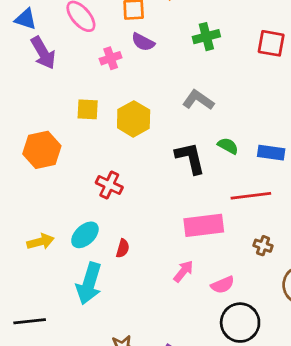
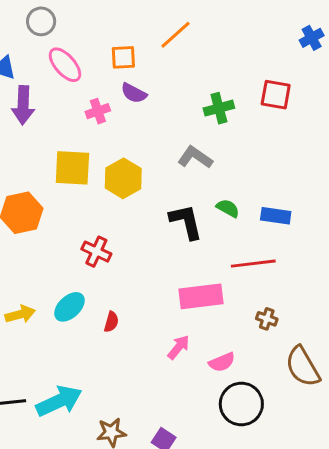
green cross: (206, 37) -> (219, 108), moved
purple arrow: (43, 53) -> (23, 105), turned 32
yellow square: (88, 109) -> (72, 168), size x1.5
cyan arrow: (89, 283) -> (59, 401), moved, turned -132

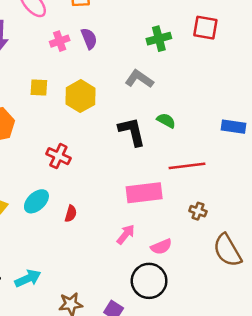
purple semicircle: (134, 93) -> (89, 39), moved, turned -140
yellow square: (72, 168) -> (39, 88), size x0.6
blue rectangle: (276, 216) -> (233, 127), moved
cyan arrow: (59, 401) -> (28, 278), size x0.7
black circle: (241, 404) -> (149, 281), moved

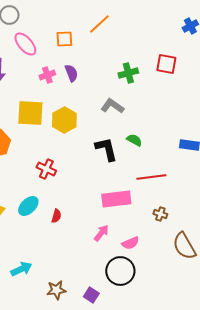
yellow square: (39, 88) -> (30, 113), size x1.8

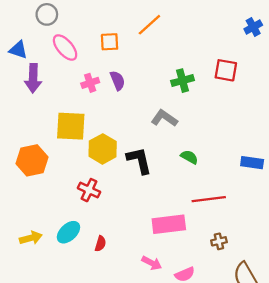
yellow hexagon: (64, 120) -> (103, 149), moved
black L-shape: (106, 149) -> (139, 160), moved
brown cross: (160, 214) -> (219, 241), turned -32
pink arrow: (101, 233) -> (152, 263), turned 78

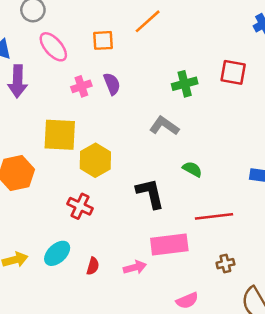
black L-shape: (139, 160) -> (150, 193), moved
pink arrow: (152, 263) -> (135, 267), moved, turned -42

